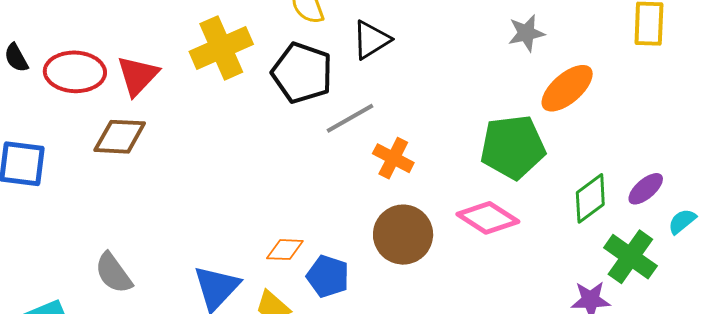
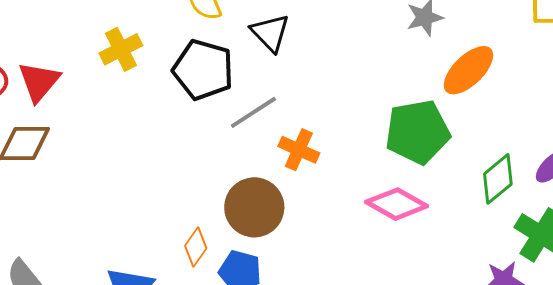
black triangle: (371, 40) -> (270, 33), turned -39
yellow cross: (221, 48) -> (121, 49), size x0.7
brown circle: (403, 235) -> (254, 207), moved
orange diamond: (285, 250) -> (196, 247), turned -54

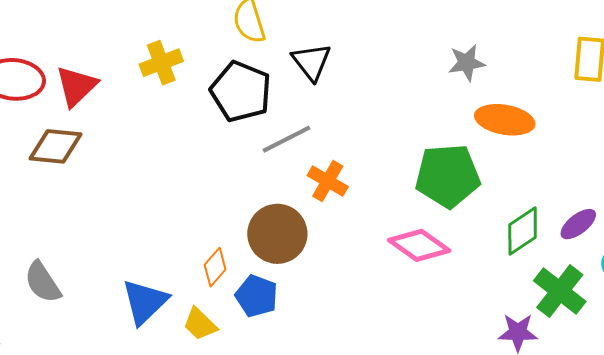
orange ellipse: (468, 70) -> (505, 120), turned 48

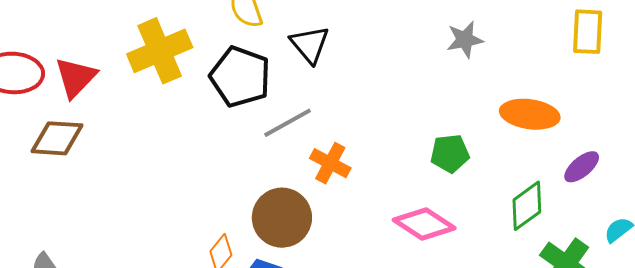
yellow cross: (161, 63) -> (160, 51), size x1.5
orange ellipse: (505, 120) -> (530, 114), moved
green pentagon: (448, 176) -> (450, 153), size x0.6
purple ellipse: (578, 224) -> (582, 167), moved

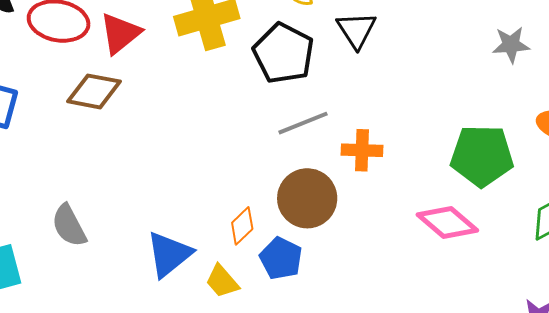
gray line: (288, 123) -> (303, 123), moved
green pentagon: (450, 153) -> (482, 156), size x1.6
orange cross: (330, 163) -> (362, 150), turned -33

